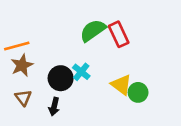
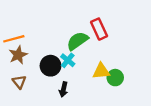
green semicircle: (93, 30) -> (77, 41), moved
yellow triangle: (121, 85) -> (101, 71), turned -42
black arrow: (54, 107) -> (63, 89), moved

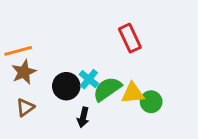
green semicircle: (77, 41) -> (107, 89), moved
brown triangle: (19, 82) -> (25, 107), turned 32

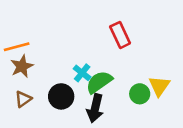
black circle: (66, 86) -> (61, 96), moved
yellow triangle: (133, 93) -> (159, 86), moved, turned -50
black arrow: (83, 117) -> (95, 108), moved, size x1.5

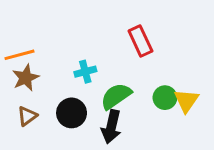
cyan cross: (82, 73) -> (85, 72), moved, turned 36
green circle: (140, 94) -> (165, 98), moved

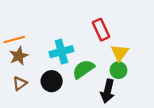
cyan cross: (85, 72) -> (61, 52), size x1.5
yellow triangle: (186, 101) -> (120, 53), moved
black arrow: (111, 127) -> (108, 91), moved

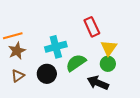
black arrow: (108, 91) -> (98, 83), turned 100

